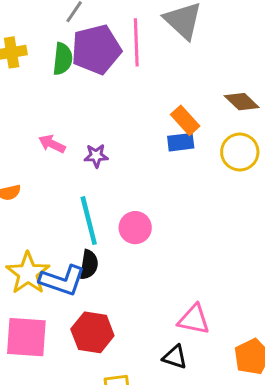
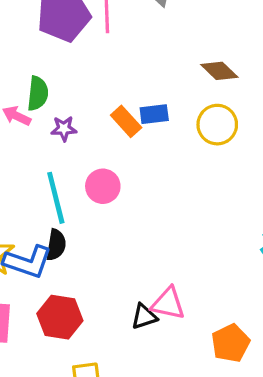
green semicircle: (63, 59) -> (38, 93), moved
orange rectangle: (185, 120) -> (126, 121), moved
pink circle: (135, 228) -> (103, 186), moved
black triangle: (175, 357) -> (144, 317), moved, turned -36

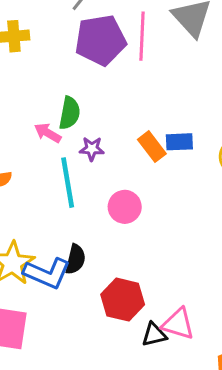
cyan line: (56, 198) -> (68, 183), moved
red hexagon: (60, 317) -> (123, 300), moved

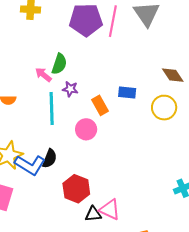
orange rectangle: (152, 147) -> (100, 105), moved

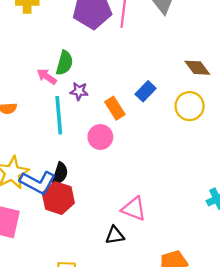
blue rectangle: (127, 93) -> (146, 91), turned -48
red hexagon: (76, 189) -> (58, 198), moved
pink triangle: (110, 209) -> (134, 209), moved

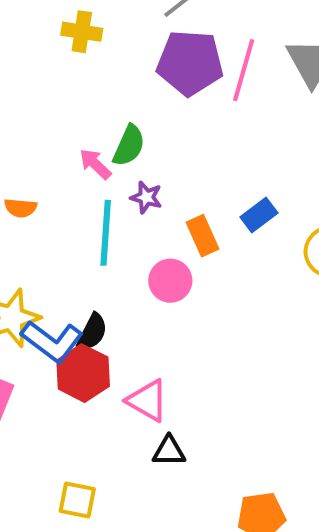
pink triangle: (134, 209) -> (147, 401), moved

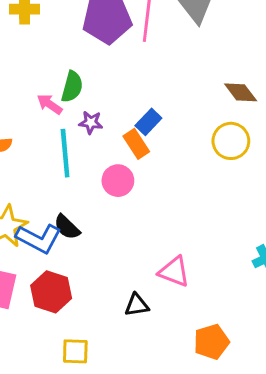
blue rectangle: (259, 215) -> (148, 122), moved
black semicircle: (92, 332) -> (67, 227), turned 116
red hexagon: (83, 373) -> (51, 292), moved
pink triangle: (147, 401) -> (174, 272), moved

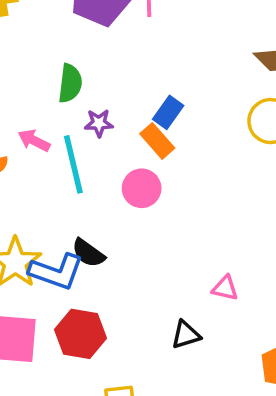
pink arrow: (50, 104) -> (34, 140), moved
pink triangle: (174, 272) -> (225, 288), size x0.7

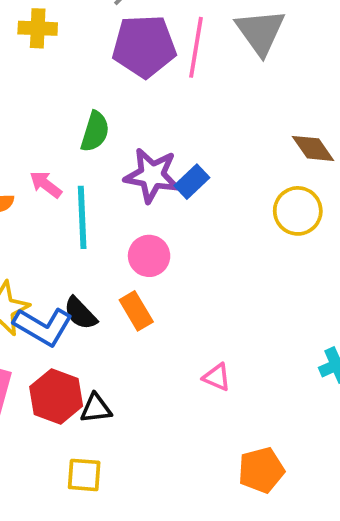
purple star: (99, 123) -> (152, 175), moved, size x1.8
orange rectangle: (157, 141) -> (136, 311), moved
black triangle: (186, 335) -> (96, 408), moved

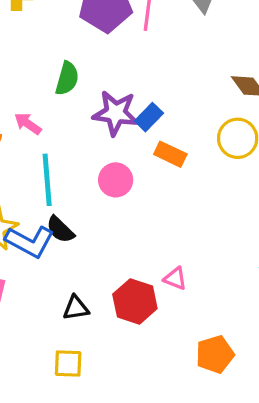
cyan line: (82, 217) -> (47, 180), moved
orange rectangle: (136, 311) -> (170, 154), moved, turned -32
red hexagon: (56, 396) -> (135, 301), moved

